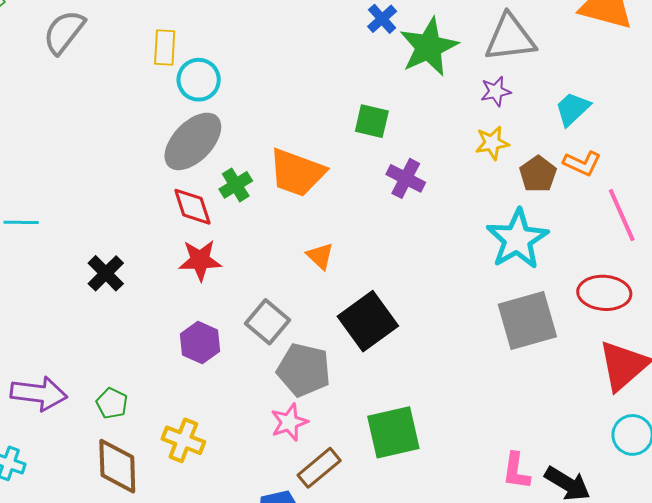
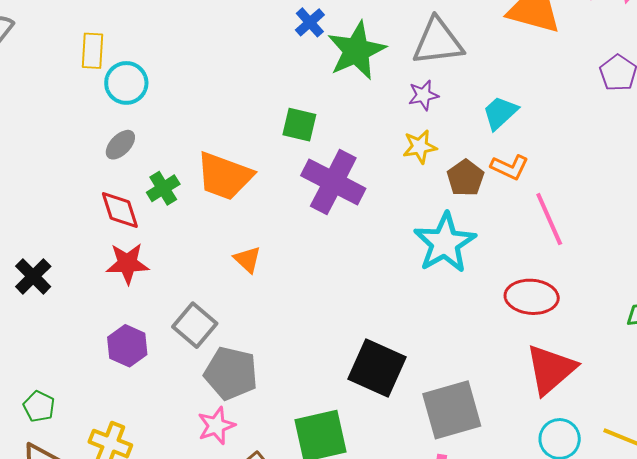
gray ellipse: (193, 141) -> (120, 145), size x0.5
purple cross: (406, 178) -> (333, 182), size x1.6
black square: (368, 321) -> (377, 368), moved, turned -30
gray square: (527, 321) -> (452, 410), moved

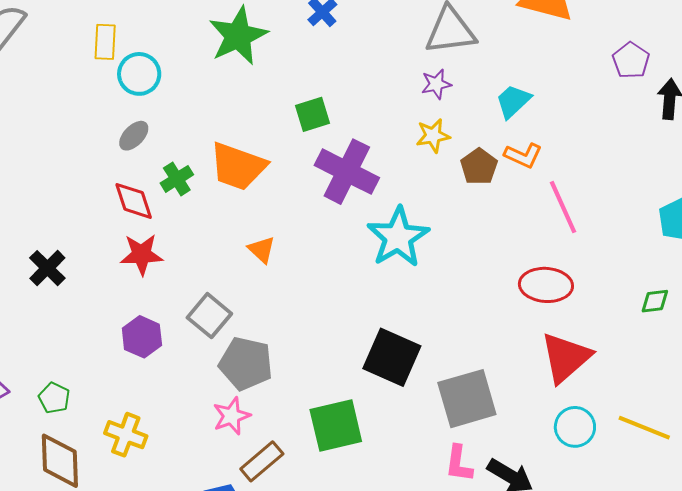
green star: (356, 51) -> (238, 36), moved
green square: (299, 125) -> (313, 114), turned -30
cyan star: (445, 243) -> (398, 237), moved

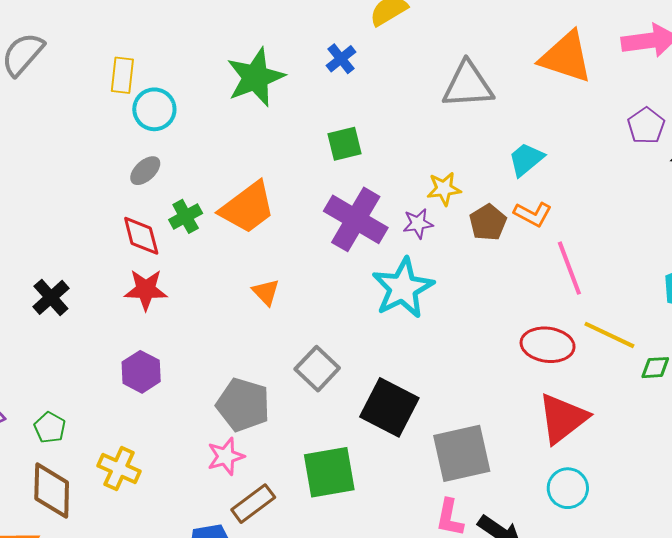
purple star: (436, 84) -> (418, 224), moved
green square: (313, 114) -> (345, 144), moved
orange trapezoid: (238, 166) -> (247, 208), turned -60
gray square: (209, 316) -> (317, 369), moved
yellow line: (644, 428) -> (609, 335), moved

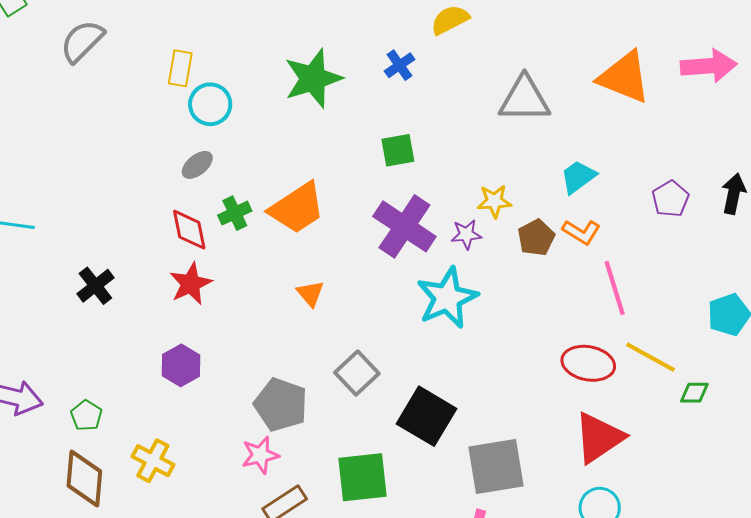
purple pentagon: (646, 126) -> (670, 199), moved
red star: (146, 290) -> (191, 284), turned -30

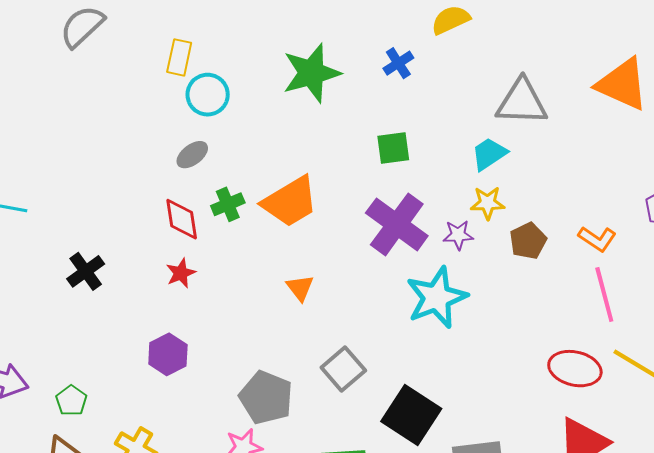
cyan trapezoid: (578, 177) -> (489, 154), moved
orange L-shape: (581, 232) -> (597, 239), moved
red star: (191, 284) -> (181, 273), size x0.7

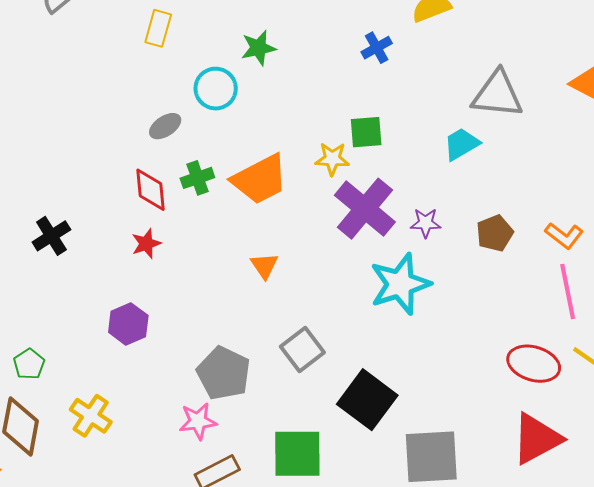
green star: (311, 73) -> (258, 48), moved, size x0.6
cyan circle: (208, 95) -> (216, 89), moved
yellow star: (488, 203) -> (332, 159), moved

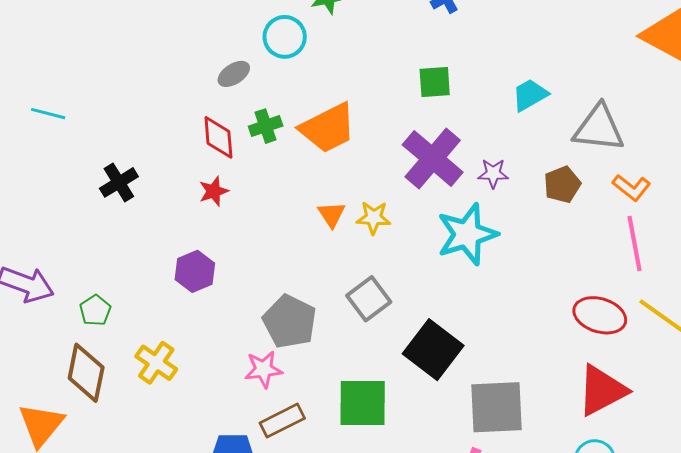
gray triangle: (497, 94) -> (599, 128), moved
yellow star: (332, 159) -> (374, 218), moved

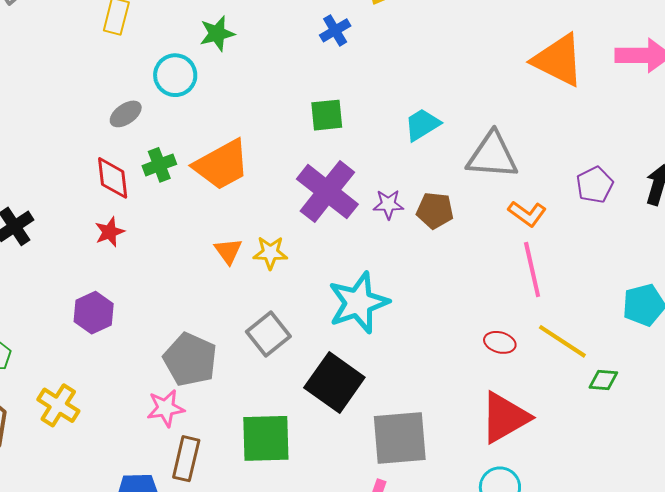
brown pentagon: (562, 185) -> (435, 210), moved, turned 30
cyan star: (467, 234) -> (358, 303), moved
red ellipse: (600, 315) -> (500, 342), size x0.6
brown rectangle: (282, 421) -> (186, 459), turned -48

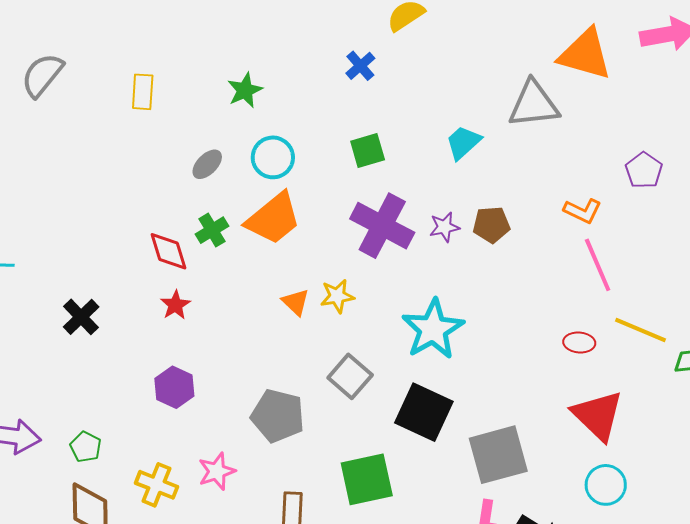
cyan circle: (175, 75) -> (273, 157), moved
gray ellipse: (126, 114) -> (207, 164), moved
gray triangle: (492, 155) -> (534, 104), moved
pink star: (166, 408) -> (217, 471), moved
red triangle: (505, 417) -> (598, 415), turned -36

